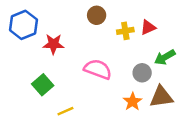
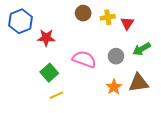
red triangle: (148, 27) -> (127, 23), turned -32
yellow cross: (125, 31) -> (108, 17), moved
gray circle: (142, 73) -> (116, 56), moved
green square: (43, 85) -> (49, 73), moved

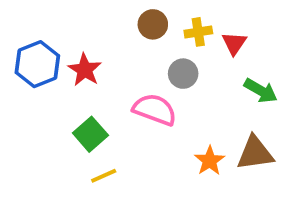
blue hexagon: (21, 21) -> (37, 64), moved
red star: (46, 38) -> (85, 70), turned 30
green arrow: (142, 49) -> (261, 91), turned -120
gray circle: (116, 56) -> (183, 74), moved

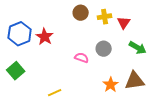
gray circle: (183, 74) -> (104, 49), moved
pink semicircle: (155, 110) -> (82, 58), size x0.6
green square: (90, 134) -> (16, 71), moved

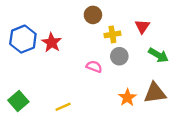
yellow cross: (105, 17) -> (112, 34), moved
green square: (16, 71) -> (18, 101), moved

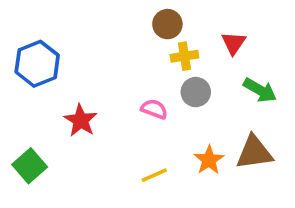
brown circle: (93, 15) -> (167, 24), moved
red star: (52, 42) -> (81, 120), moved
yellow line: (63, 107) -> (154, 175), moved

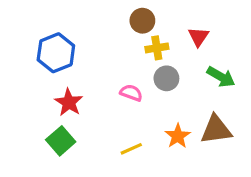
blue hexagon: (37, 64) -> (56, 53), moved
green square: (30, 166) -> (61, 141), moved

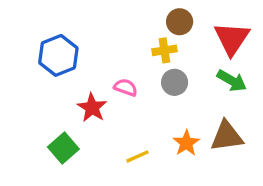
brown circle: (142, 21) -> (180, 22), moved
red triangle: (198, 37) -> (232, 39), moved, size x1.6
pink semicircle: (131, 93) -> (126, 87), moved
red star: (69, 102) -> (92, 108), moved

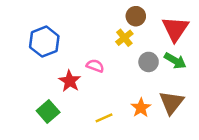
yellow cross: (164, 50) -> (124, 38), turned -30
gray circle: (175, 82) -> (149, 62), moved
brown triangle: (227, 136) -> (171, 103), turned -44

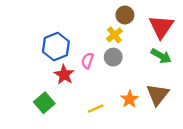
blue hexagon: (44, 42) -> (56, 47), moved
gray circle: (149, 62) -> (113, 57), moved
pink semicircle: (95, 66) -> (87, 61), turned -91

